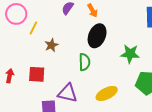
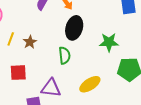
yellow line: (33, 28) -> (11, 39), moved

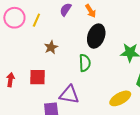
yellow line: (11, 39) -> (36, 20), moved
yellow ellipse: (90, 84) -> (120, 98), moved

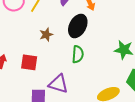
black ellipse: (96, 36) -> (78, 26), moved

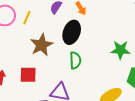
brown star: (46, 35) -> (41, 45), size x1.6

